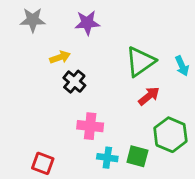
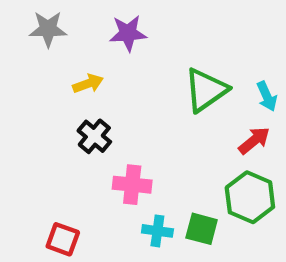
black cross: (74, 82) -> (94, 136), moved
red arrow: (149, 96) -> (254, 140), moved

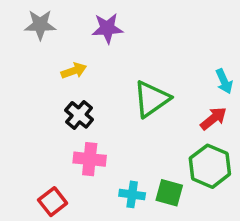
green triangle: (206, 90) -> (152, 99), moved
pink cross: (132, 185) -> (90, 159), moved
red square: (63, 239) -> (53, 202), turned 32

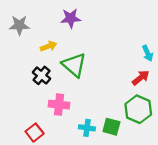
gray star: (40, 25) -> (19, 25), moved
green triangle: (152, 99) -> (74, 65), moved, turned -44
black cross: (79, 115) -> (42, 75), moved

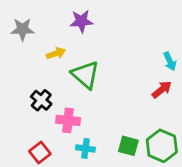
black cross: (42, 75) -> (41, 100), moved
green hexagon: (138, 109) -> (162, 146), moved
cyan cross: (87, 128) -> (85, 148), moved

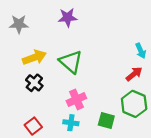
yellow arrow: (56, 53) -> (34, 57), moved, size x1.5
pink cross: (68, 120) -> (76, 99), moved, turned -30
green hexagon: (162, 146) -> (134, 104), moved

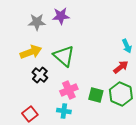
gray star: (19, 24) -> (37, 22), moved
black cross: (34, 83) -> (40, 75), moved
green square: (106, 121) -> (96, 95), moved

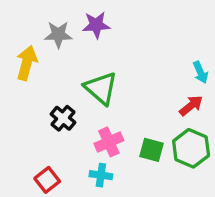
yellow arrow: (31, 52) -> (27, 63), moved, turned -55

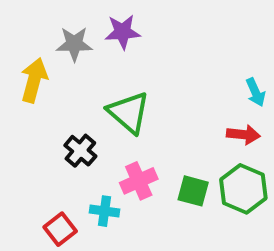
red arrow: (191, 106) -> (243, 135), turned 45
cyan cross: (101, 175) -> (104, 211), moved

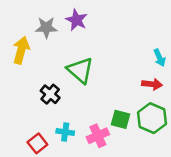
purple star: (123, 32) -> (77, 20), turned 30
pink cross: (139, 181) -> (98, 136), moved

